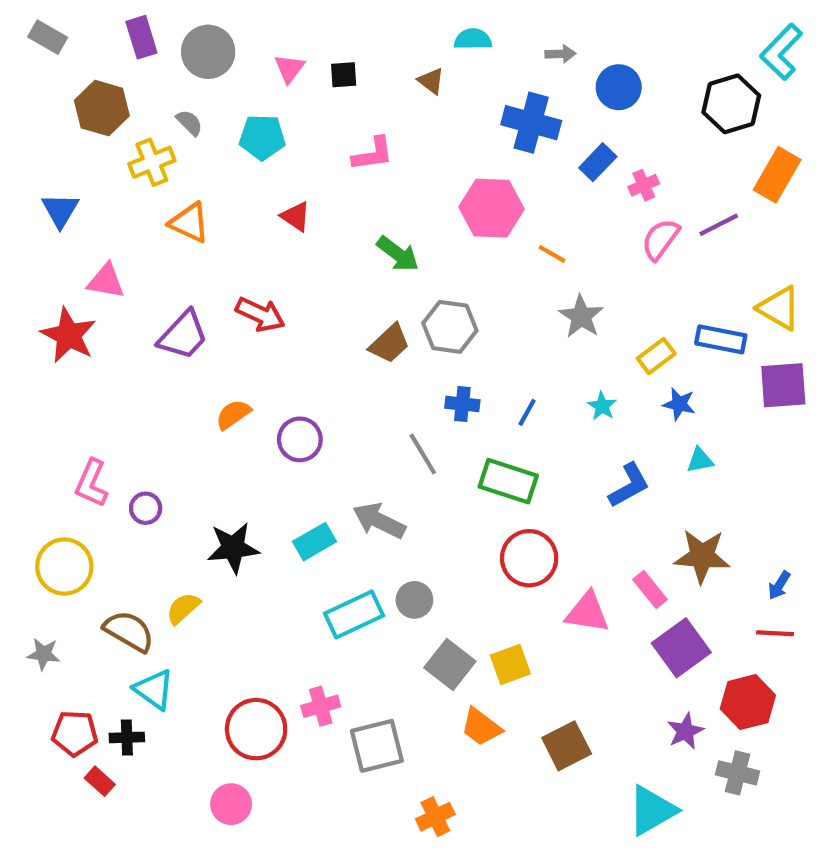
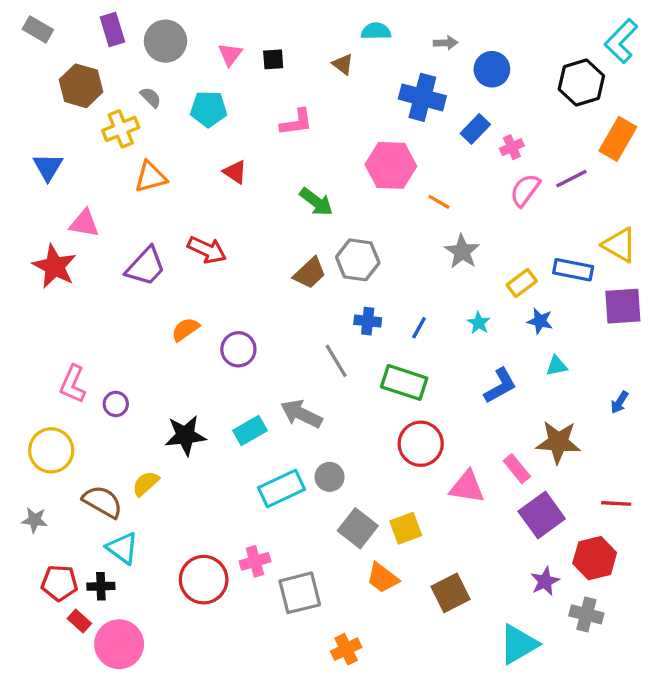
orange triangle: (189, 223) -> (151, 177), turned -40
blue arrow: (779, 585) -> (620, 402), moved
pink circle: (231, 804) -> (119, 644), moved, size x1.5

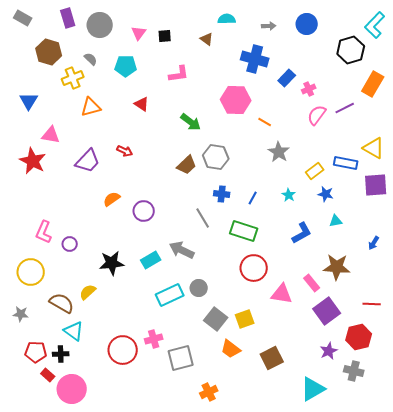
blue circle: (492, 69) -> (307, 24), moved
red arrow: (207, 250) -> (125, 151), size x0.7

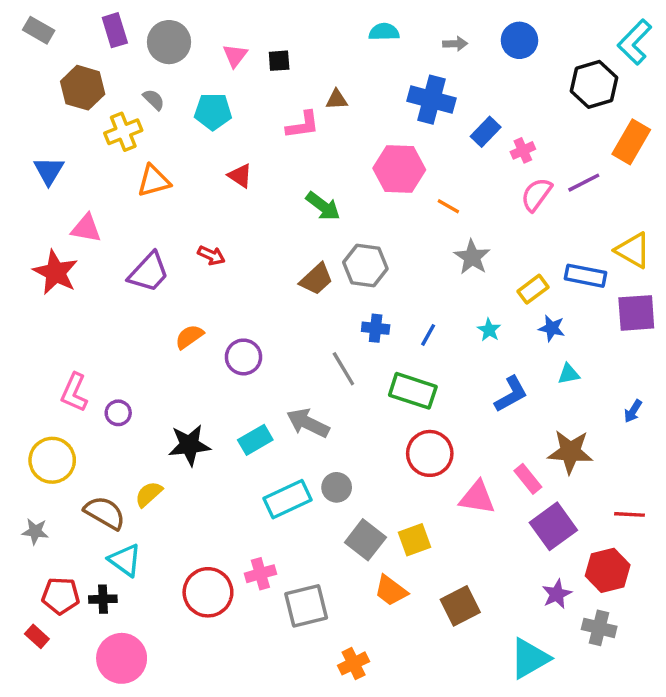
brown triangle: (207, 39) -> (337, 100), moved, turned -40
red rectangle: (48, 375) -> (37, 636), moved

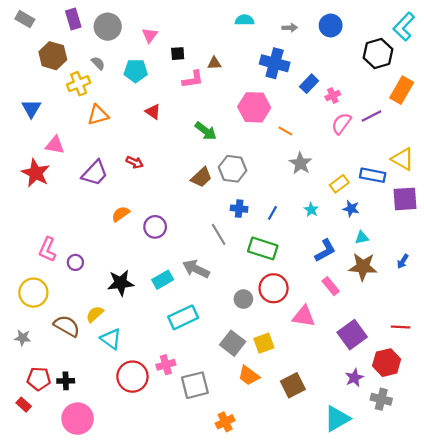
black square: (279, 61) -> (178, 54), moved
brown star: (570, 452) -> (363, 267), moved
pink rectangle: (528, 479) -> (331, 286), moved
gray circle: (337, 487) -> (243, 299), moved
cyan triangle: (125, 560) -> (111, 339), moved

